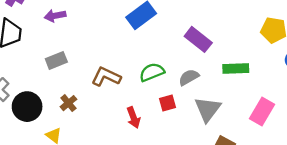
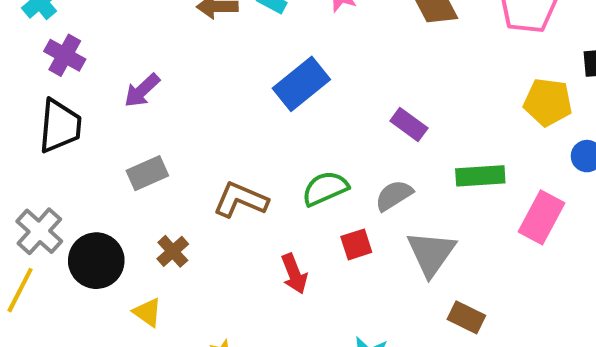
purple arrow: (55, 16) -> (142, 90), turned -30
purple rectangle: (198, 39) -> (409, 125), size x0.7
pink rectangle: (262, 111) -> (542, 217), moved

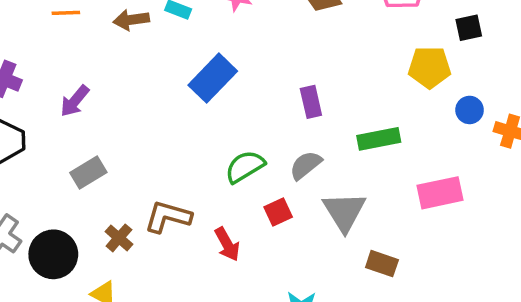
purple rectangle: (409, 125) -> (311, 102), turned 48
brown L-shape: (241, 200) -> (168, 217), moved
pink rectangle: (542, 217) -> (440, 193), moved, turned 57

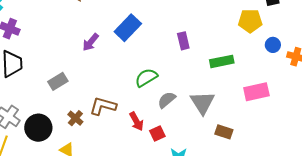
purple arrow: (75, 101) -> (91, 42), moved
gray semicircle: (306, 165) -> (167, 100), moved
red square: (278, 212) -> (157, 133), moved

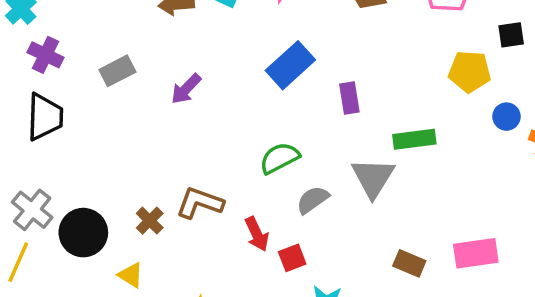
blue rectangle: (128, 28) -> (290, 65), moved
gray rectangle: (58, 81) -> (117, 71), moved
pink rectangle: (256, 92) -> (476, 253), moved
gray triangle: (202, 103) -> (373, 178), moved

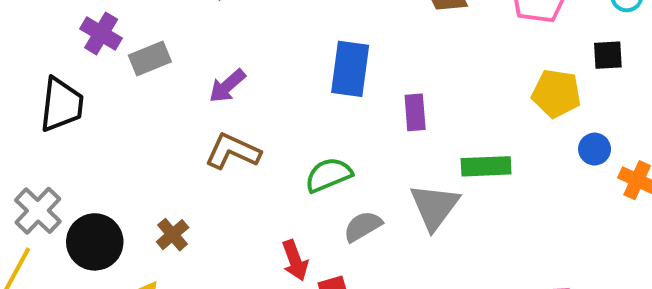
purple cross: (46, 55) -> (101, 33), moved
blue rectangle: (290, 65) -> (350, 69), turned -45
brown L-shape: (200, 203) -> (233, 151), moved

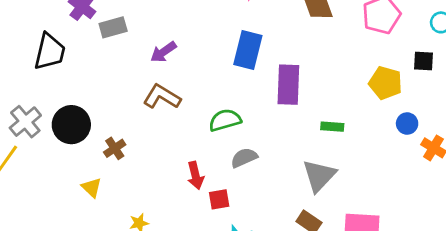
purple rectangle: (415, 112) -> (288, 85), size x1.6
green rectangle: (486, 166) -> (332, 127), size x0.7
gray triangle: (434, 207) -> (319, 176), moved
black circle: (95, 242) -> (71, 125), moved

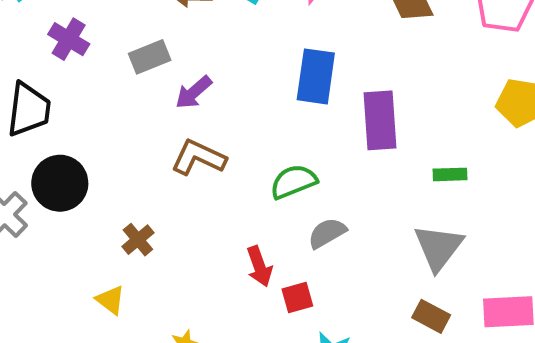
gray rectangle: (113, 27) -> (150, 57), moved
black circle: (71, 125) -> (60, 183), moved

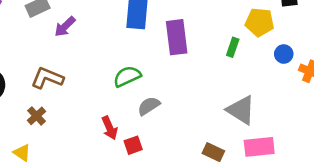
brown L-shape: (198, 157) -> (47, 78), moved
green rectangle: (450, 174) -> (233, 47), moved, turned -66
gray triangle: (439, 247) -> (241, 110), moved, turned -32

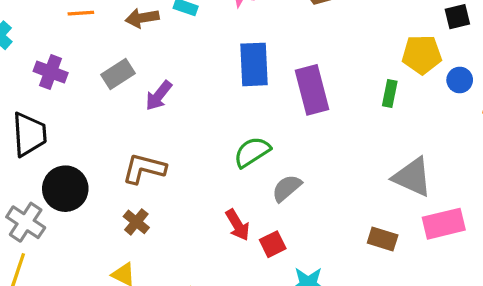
blue circle: (284, 54) -> (460, 80), moved

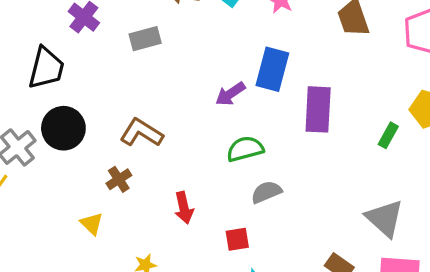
purple arrow: (159, 96) -> (230, 94), moved
red arrow: (238, 225) -> (184, 208), moved

